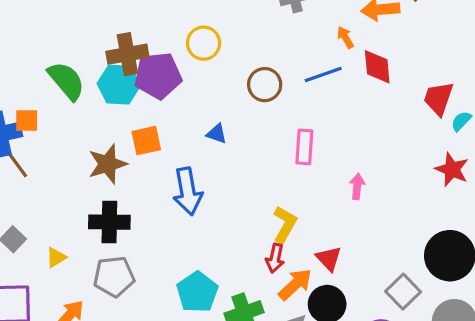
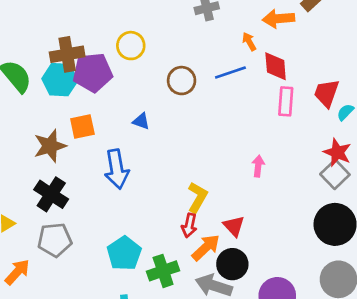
pink rectangle: (304, 147) -> (286, 101), moved
black cross: (109, 222) -> (51, 194), turned 32
gray square: (403, 292) -> (335, 174), moved

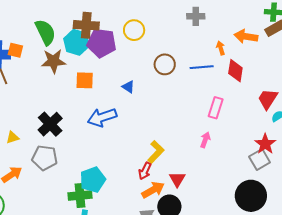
pink rectangle: (286, 101) -> (216, 108), moved
brown star: (50, 146) -> (53, 61), moved
blue arrow: (117, 169) -> (102, 117), turned 68
green cross: (163, 271) -> (80, 196), moved

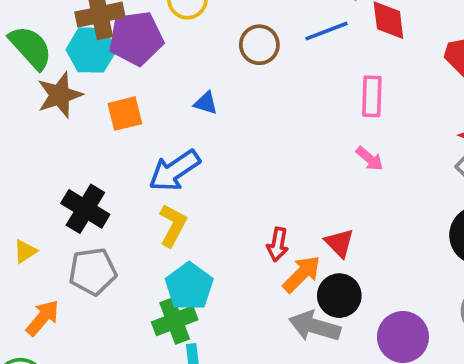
pink arrow: (205, 140) -> (370, 159), turned 126
yellow L-shape: (156, 152) -> (173, 225), moved

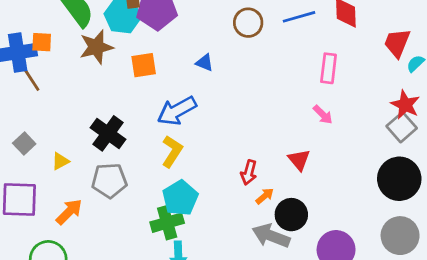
red triangle: (339, 243) -> (299, 160), moved
orange arrow: (302, 274) -> (265, 196), size x0.6

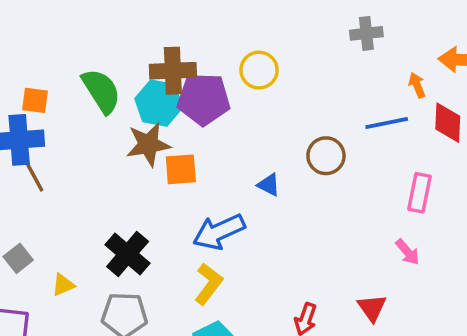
brown circle: (248, 23) -> (326, 156), moved
orange square: (42, 42) -> (35, 100), moved
brown star: (96, 47) -> (148, 144), moved
blue triangle: (204, 63) -> (269, 185), moved

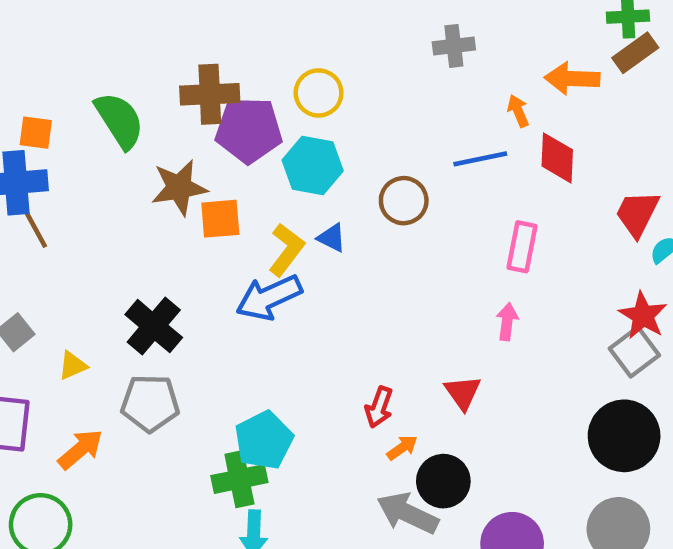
cyan hexagon: (159, 103) -> (313, 165), moved
pink arrow: (407, 252) -> (507, 322), turned -132
yellow L-shape: (208, 284) -> (286, 250), moved

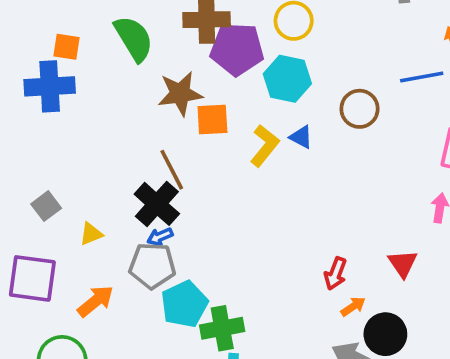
brown line: (32, 223) -> (172, 170), moved
blue arrow: (269, 297) -> (160, 237), moved, size x0.5
cyan pentagon: (264, 440) -> (184, 304), moved

